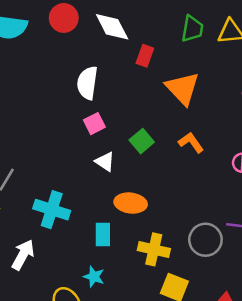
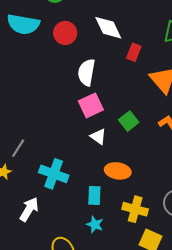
red circle: (64, 18) -> (65, 33), moved
pink square: (94, 124) -> (91, 105), size x1.4
cyan star: (94, 277) -> (95, 225), moved

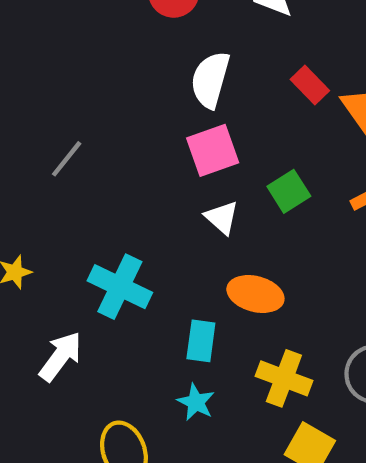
red rectangle: (134, 52) -> (310, 85), moved, turned -72
gray line: (18, 148) -> (67, 159), moved

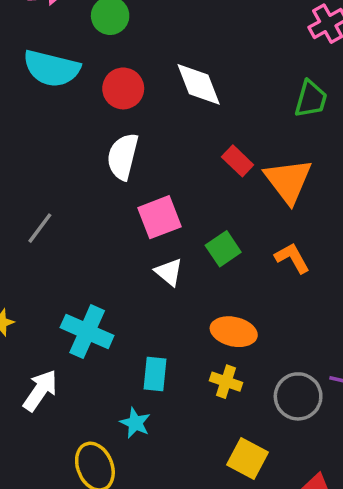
white semicircle: (210, 80) -> (123, 156), moved
orange ellipse: (255, 294) -> (234, 332), moved
yellow cross: (284, 378) -> (226, 382), moved, size x0.7
cyan star: (196, 402) -> (135, 423), moved

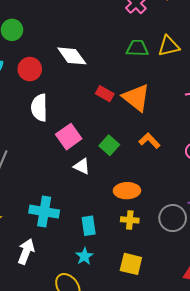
green trapezoid: (311, 99) -> (137, 48), turned -90
cyan star: (135, 423) -> (84, 256), turned 30
yellow square: (247, 458) -> (131, 264), moved

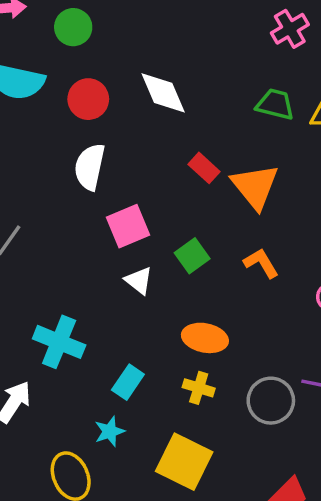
cyan rectangle: (89, 226) -> (128, 382), turned 30
yellow square: (131, 264) -> (184, 462), size x1.4

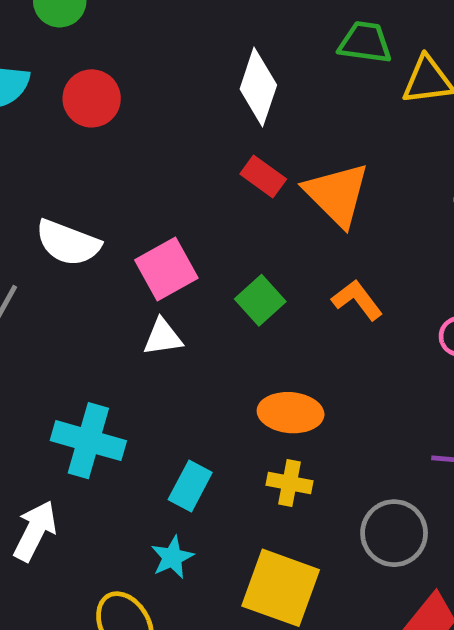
white diamond: (163, 93) -> (258, 87), moved, turned 48
green trapezoid: (275, 104) -> (365, 42), moved
white semicircle: (90, 167) -> (68, 243), moved, turned -75
white triangle: (139, 280) -> (163, 337), moved, turned -40
gray circle: (271, 401) -> (394, 533), moved

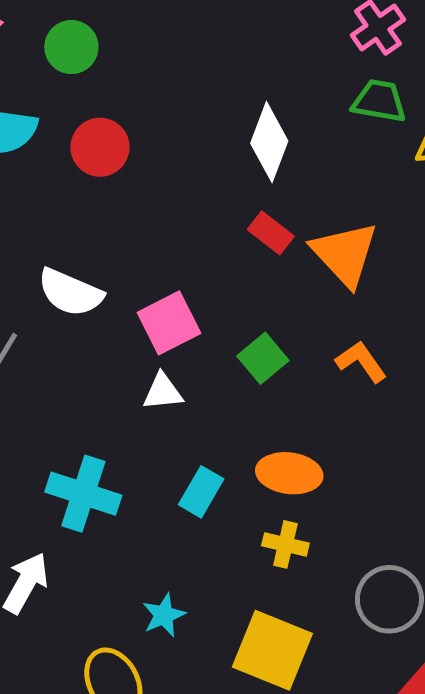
cyan rectangle: (190, 486) -> (201, 492), moved

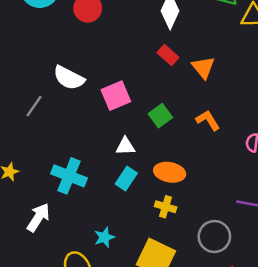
orange triangle: (345, 254) -> (203, 67), size x0.7
white triangle: (163, 392) -> (125, 146), moved

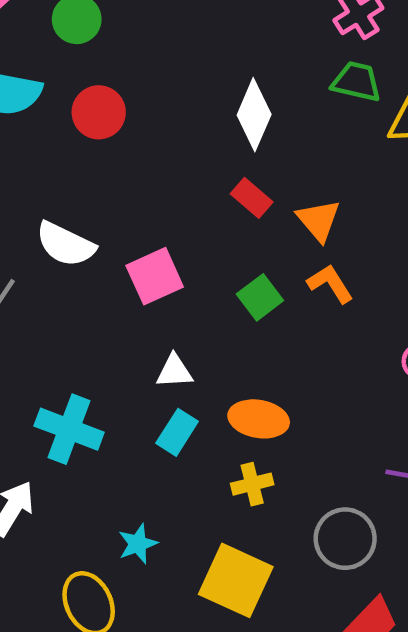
green square: (160, 116) -> (260, 297), moved
orange L-shape: (208, 120) -> (330, 284), moved
yellow cross: (166, 207) -> (252, 484), turned -30

